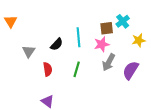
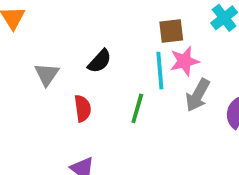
brown square: (107, 28) -> (171, 31), moved
cyan line: (79, 37) -> (160, 71), moved

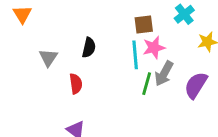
black semicircle: (100, 61) -> (89, 48), turned -30
green line: (137, 108) -> (147, 84), moved

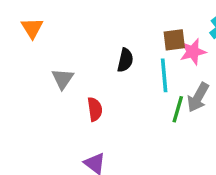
black semicircle: (89, 48) -> (125, 60), moved
pink star: (154, 48) -> (193, 52), moved

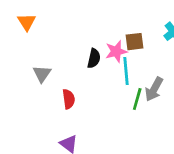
orange triangle: (32, 28) -> (27, 22), moved
pink star: (193, 52) -> (116, 51), moved

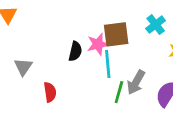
brown square: (134, 42) -> (116, 34), size x1.4

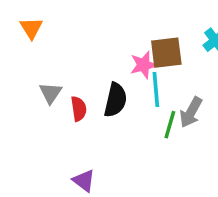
black semicircle: (75, 51) -> (115, 100), moved, size x1.4
red semicircle: (50, 92) -> (79, 109), moved

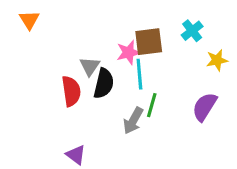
gray triangle: (51, 93) -> (90, 66), moved
red semicircle: (79, 109) -> (71, 91), size x1.4
gray arrow: (191, 112) -> (133, 121), moved

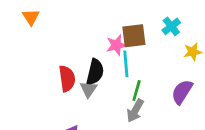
gray triangle: (90, 66) -> (88, 89), moved
gray arrow: (133, 121) -> (135, 111), moved

